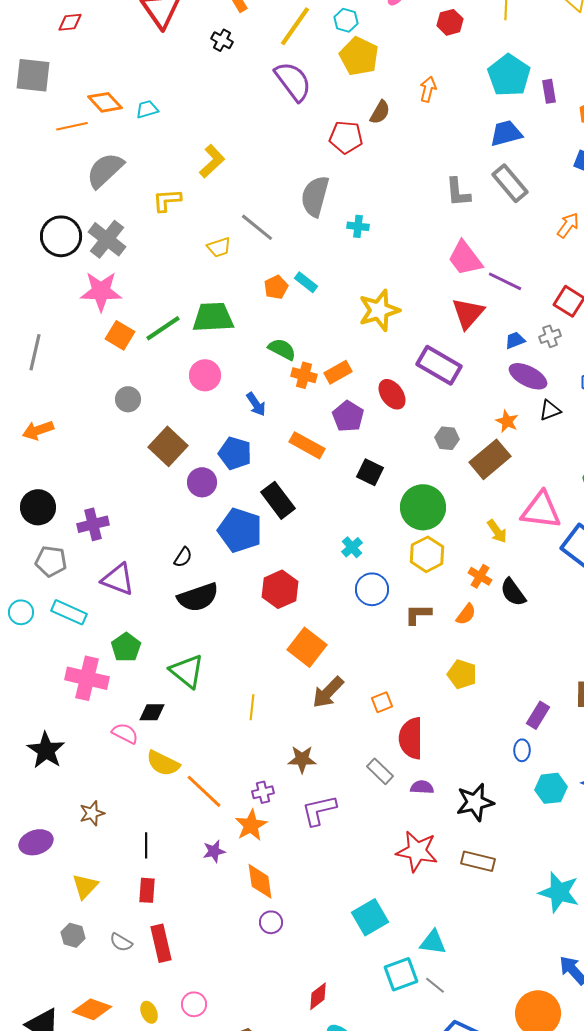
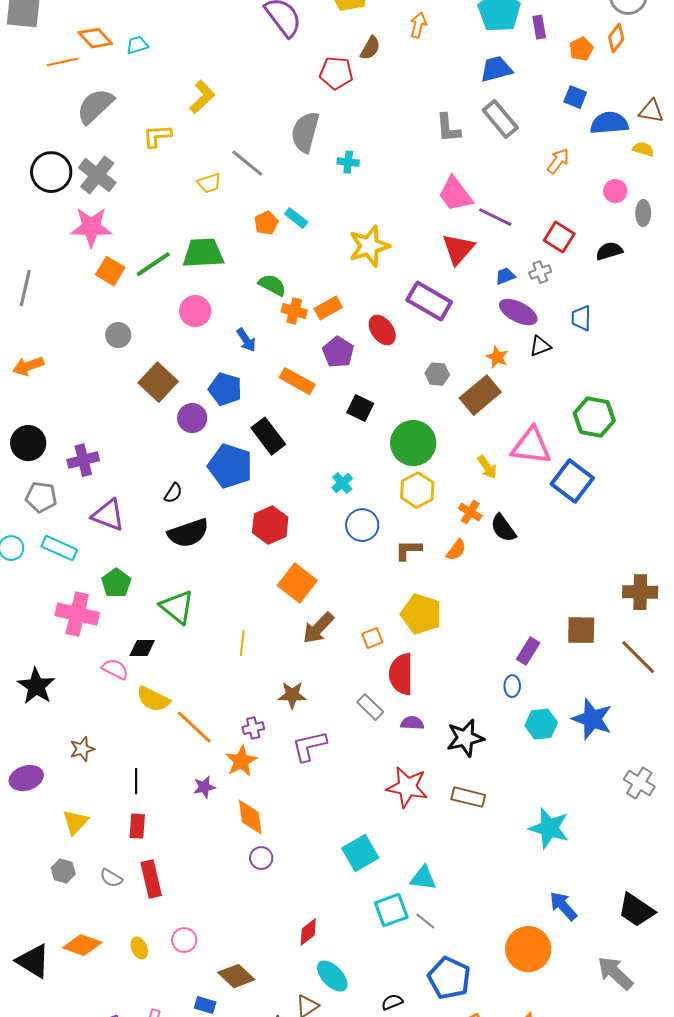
yellow pentagon: (462, 674) -> (421, 614), moved, size x1.4

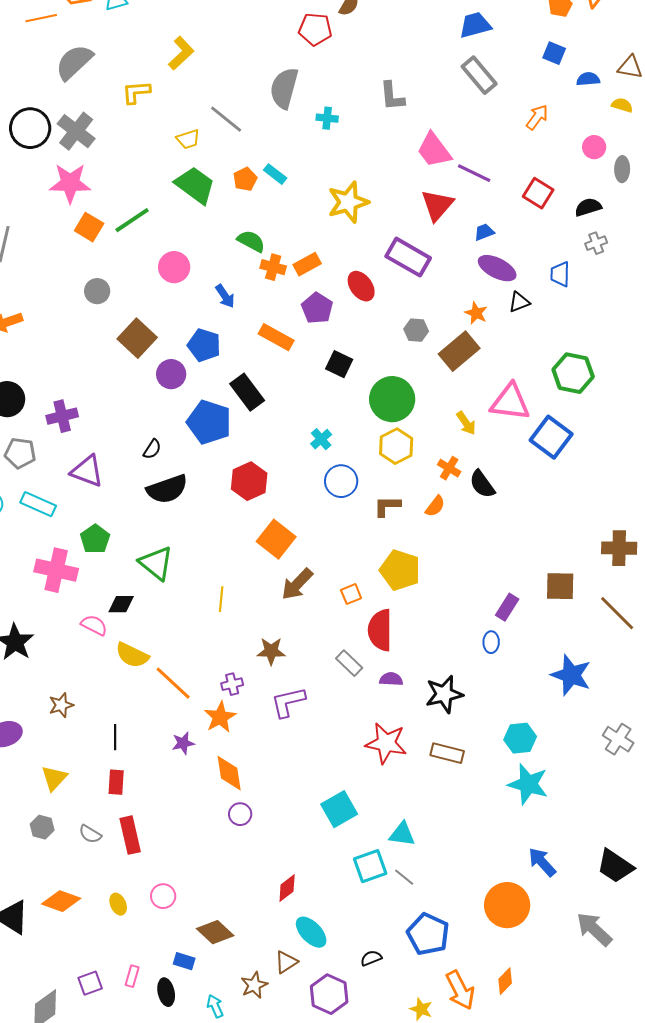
blue semicircle: (609, 123) -> (588, 79), size x0.6
gray L-shape: (448, 128) -> (392, 96), moved
green trapezoid: (203, 253) -> (195, 185), moved, turned 39
gray cross: (540, 272) -> (596, 243), moved
cyan hexagon: (541, 724) -> (520, 738), moved

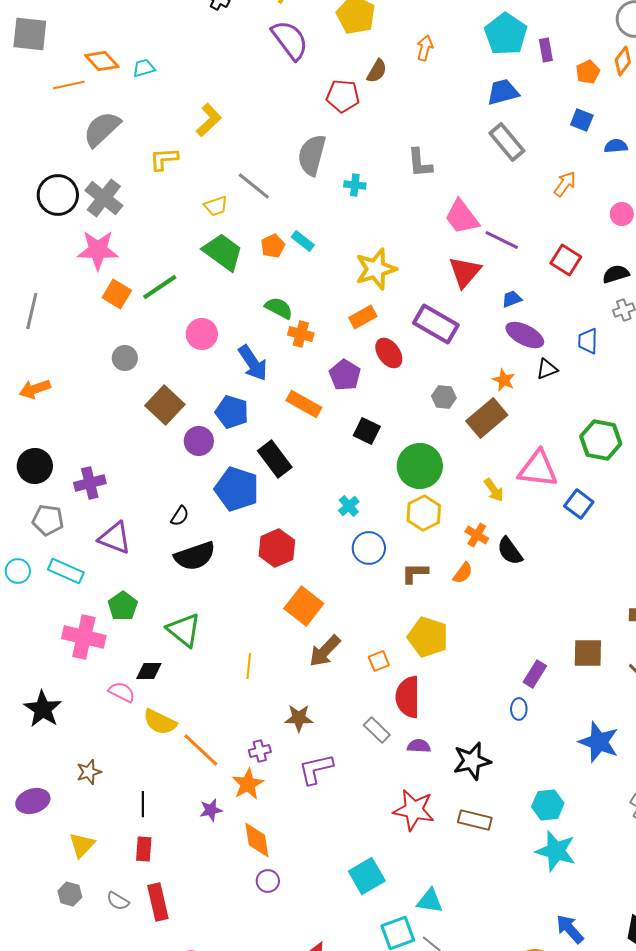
orange rectangle: (307, 264) -> (363, 317), moved
blue arrow: (225, 296) -> (253, 363), size x1.5
blue square: (551, 437) -> (579, 504), size x0.7

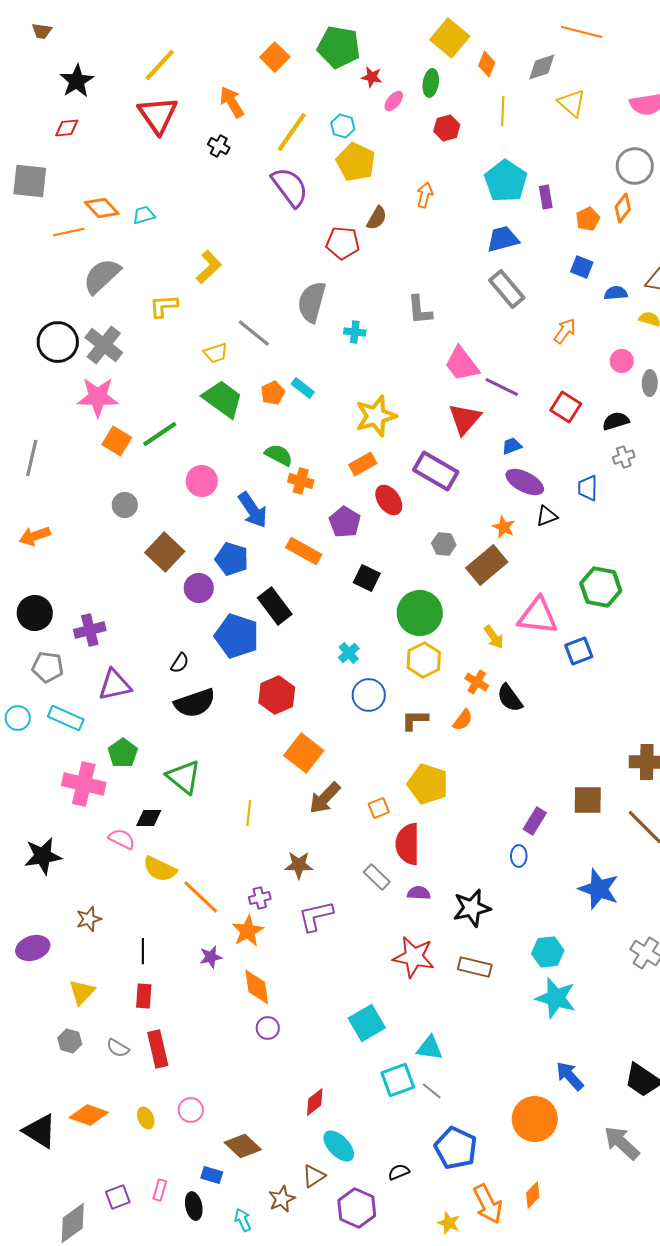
blue square: (579, 504) -> (579, 651), turned 32
purple triangle: (115, 538) -> (115, 685), turned -33
black star: (43, 709) -> (43, 856), turned 30

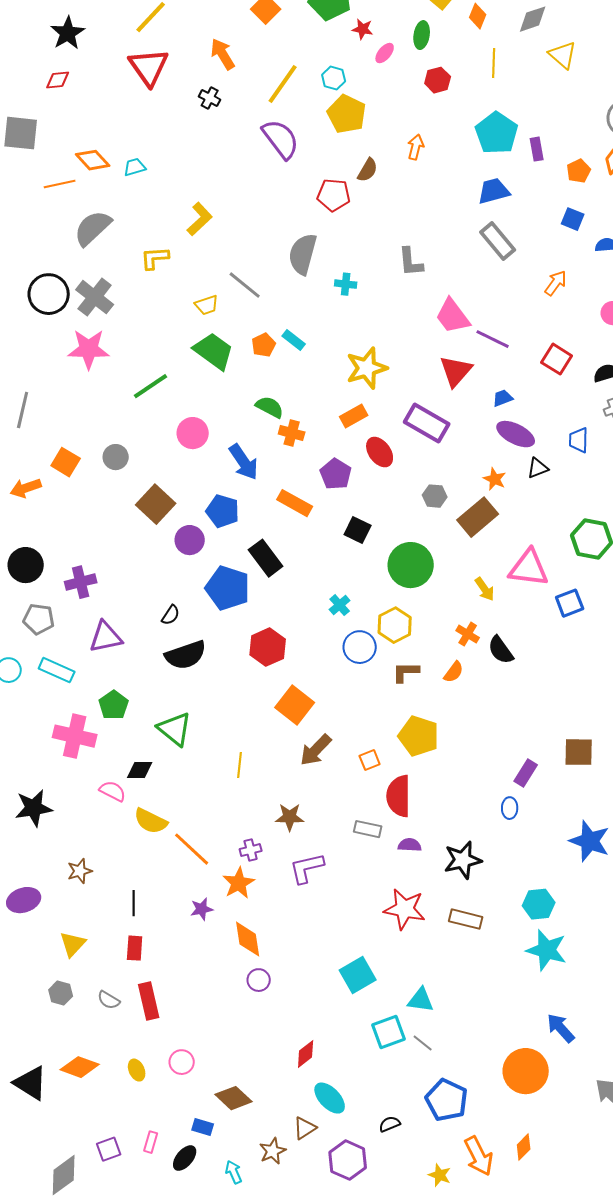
orange square: (117, 441) -> (66, 462), moved
yellow hexagon: (424, 660) -> (395, 625), moved
gray rectangle: (377, 877) -> (368, 829), turned -32
black ellipse: (194, 1206) -> (185, 1158), turned 52

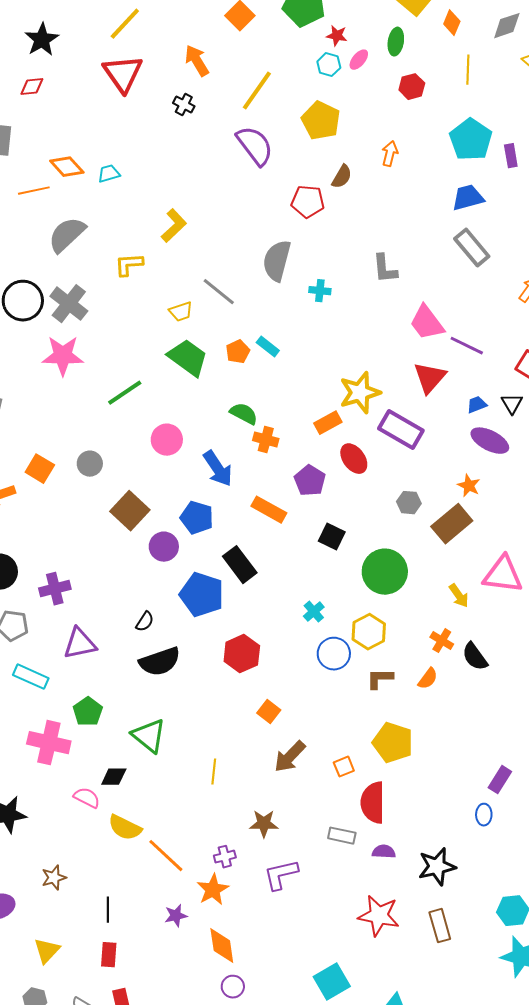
cyan hexagon: (334, 78) -> (329, 65), moved
yellow star: (367, 368) -> (360, 393), moved
black triangle: (538, 468) -> (512, 404), moved, turned -40
orange square: (295, 705) -> (269, 712), size x0.6
brown rectangle: (466, 919) -> (440, 926), turned 60

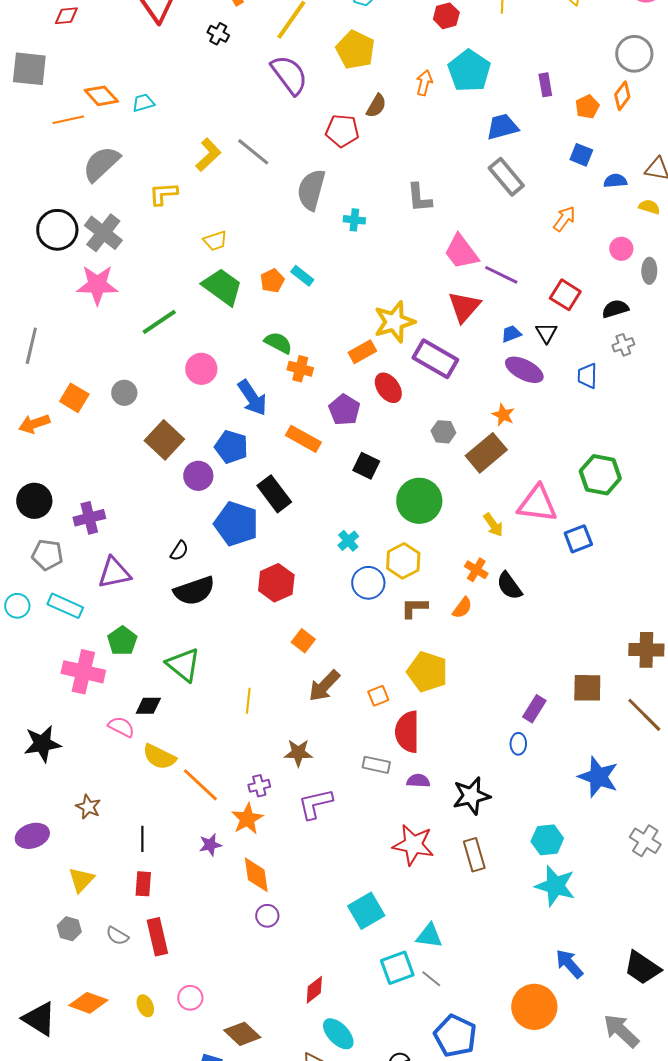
cyan pentagon: (471, 140) -> (469, 71), moved
gray line: (219, 292) -> (253, 152), moved
brown star: (54, 878) -> (88, 807), turned -30

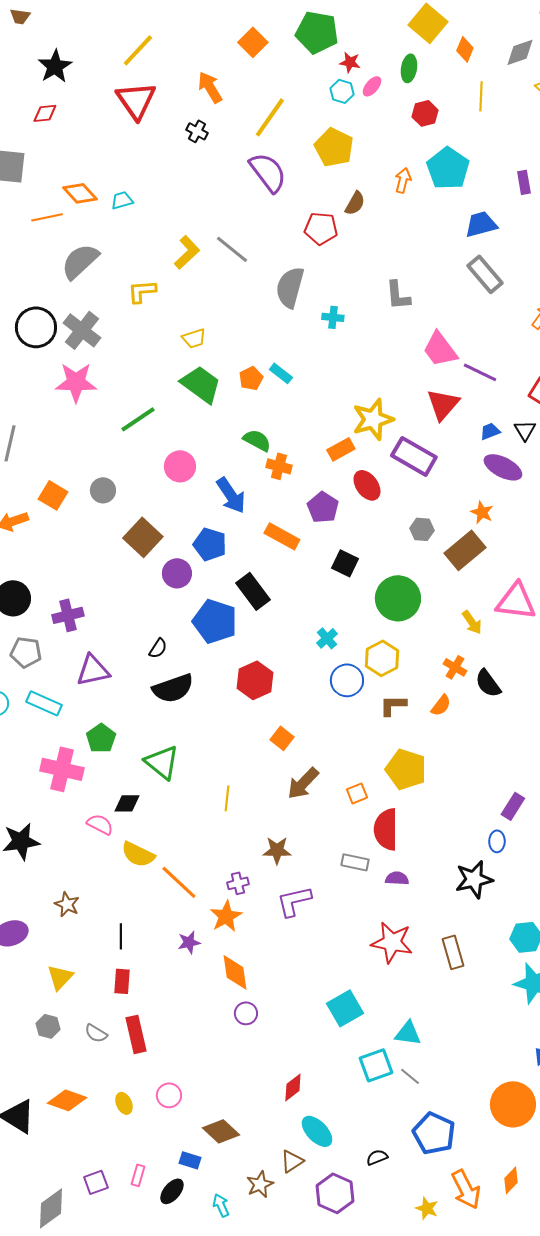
black star: (471, 796) -> (474, 879), moved

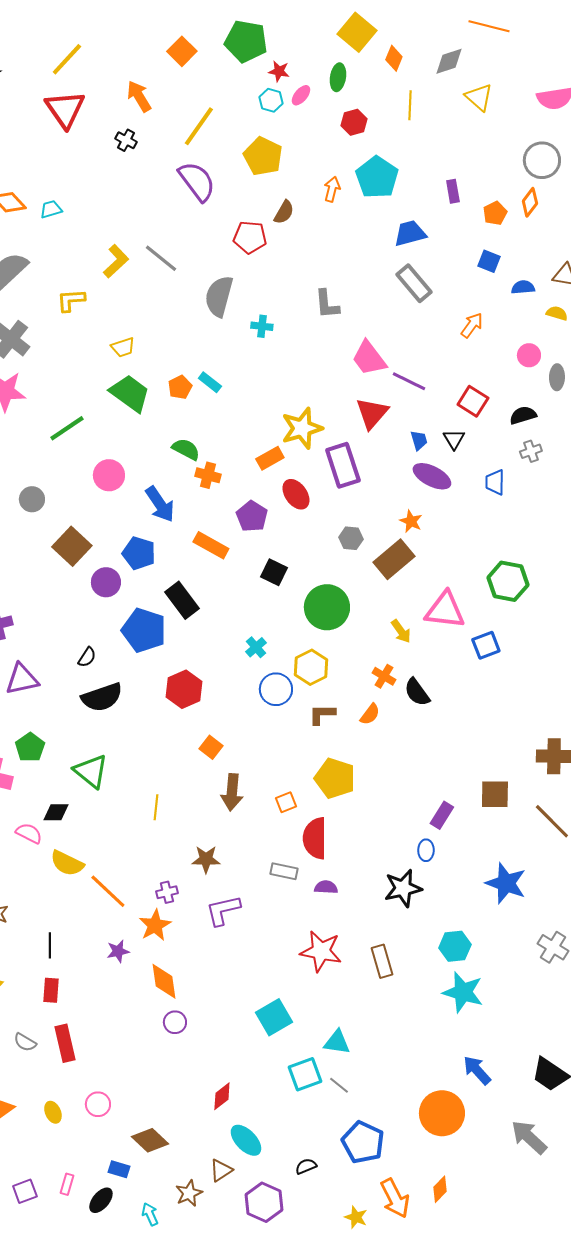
blue trapezoid: (490, 431) -> (419, 440), turned 95
purple rectangle: (414, 456) -> (343, 465), turned 42
brown arrow: (303, 783) -> (232, 792), turned -39

